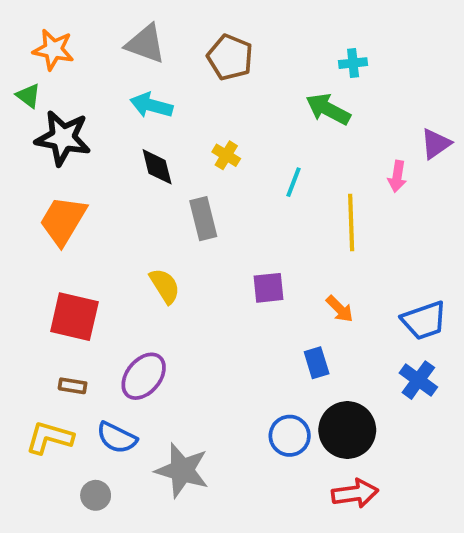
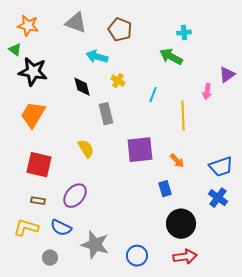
cyan arrow: (151, 105) -> (97, 57), moved
purple square: (269, 288) -> (140, 150), size x1.6
blue circle: (290, 436) -> (137, 256), moved

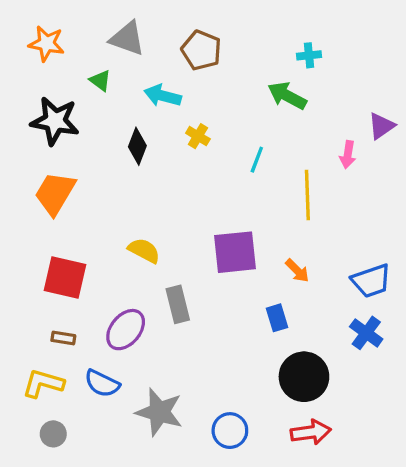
green triangle: (15, 50) -> (100, 81), moved
black diamond: (82, 87) -> (137, 146), turned 35
gray rectangle: (106, 114) -> (178, 304), moved
yellow semicircle: (86, 149) -> (144, 250), turned -30
gray circle: (50, 258) -> (53, 434), moved

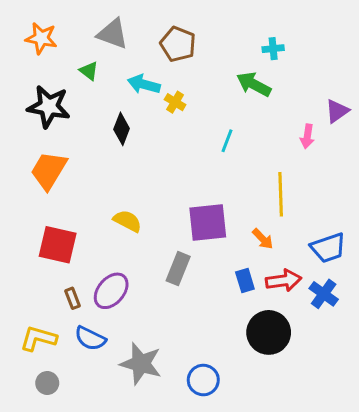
yellow cross: (198, 136) -> (175, 102), moved
yellow line: (307, 195) -> (281, 194), moved
gray rectangle: (178, 304) -> (178, 269), moved, turned 36
brown rectangle: (63, 338) -> (73, 298), moved, turned 60
red arrow: (311, 432) -> (284, 280), moved

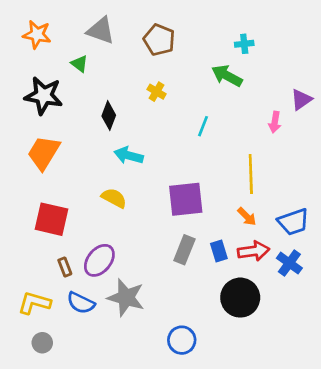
cyan arrow: (144, 84) -> (129, 155), moved
orange arrow: (263, 239) -> (247, 217), moved
gray rectangle: (178, 269) -> (184, 250), moved
gray star: (141, 364) -> (126, 298), moved

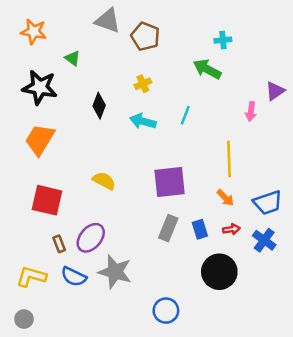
gray triangle: (101, 31) -> (108, 21), moved
yellow cross: (157, 92) -> (143, 84), turned 35
cyan arrow: (129, 155) -> (143, 121), moved
red arrow: (254, 251) -> (231, 229), size x0.6
gray circle: (42, 343) -> (24, 319), moved

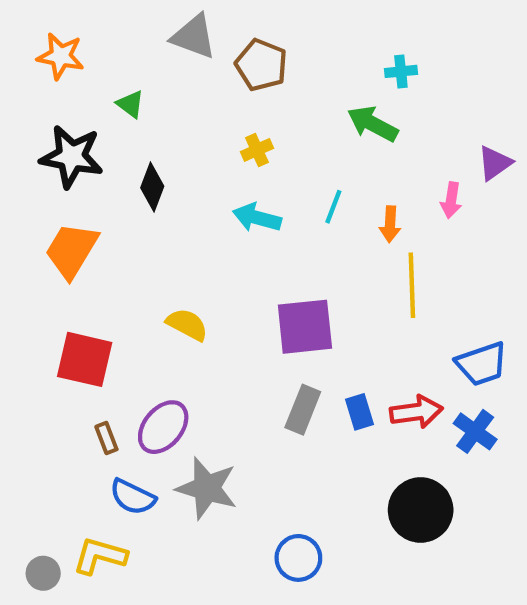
black diamond: (99, 106) -> (152, 187), moved
orange arrow: (225, 198) -> (390, 224), moved, turned 48
red arrow: (231, 229) -> (416, 412), size x1.6
black circle: (219, 272) -> (421, 510), moved
yellow L-shape: (31, 277) -> (100, 556), moved

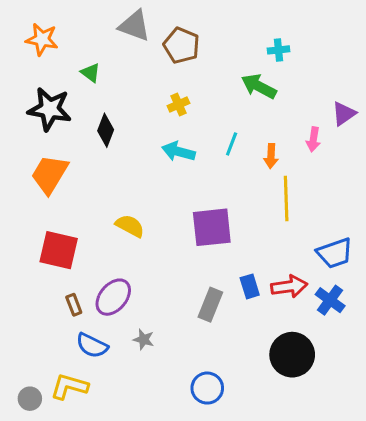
gray rectangle: (303, 410) -> (210, 305), moved
gray star: (207, 488) -> (144, 340), size x0.5

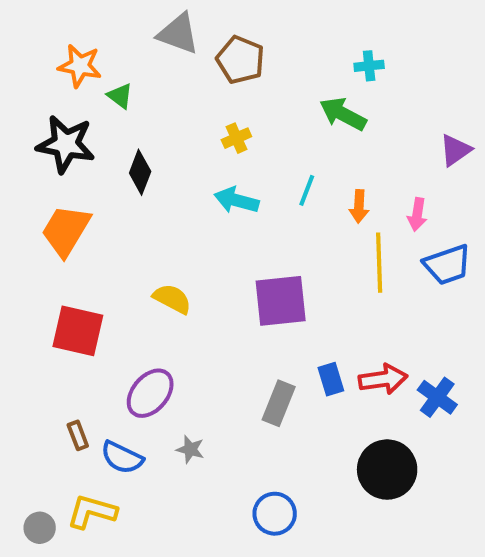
orange star: (42, 39) -> (80, 66), moved
pink arrow: (313, 139) -> (417, 214), moved
blue trapezoid: (335, 253) -> (447, 265), moved
brown rectangle: (74, 305) -> (78, 435), moved

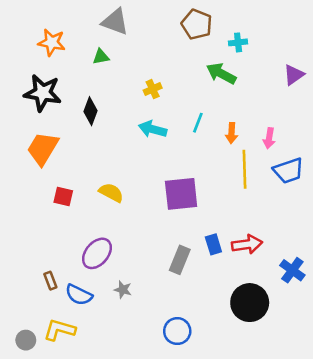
brown pentagon: (240, 60) -> (197, 24), moved
green triangle: (120, 96) -> (101, 57), moved, turned -48
purple triangle: (455, 150) -> (294, 75), moved
red square: (78, 331) -> (63, 196), moved, size x0.6
blue cross: (437, 397) -> (292, 270), moved

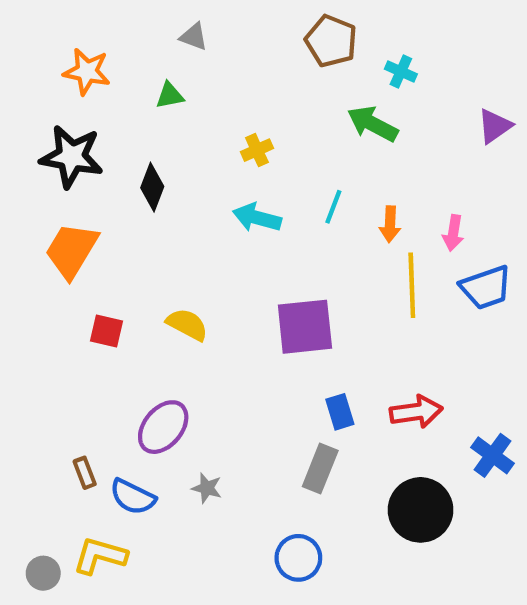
gray triangle: (115, 22) -> (194, 37), size x0.6
cyan cross: (238, 42) -> (401, 72), turned 30
blue rectangle: (213, 244) -> (340, 412), moved
gray rectangle: (180, 260) -> (320, 468), moved

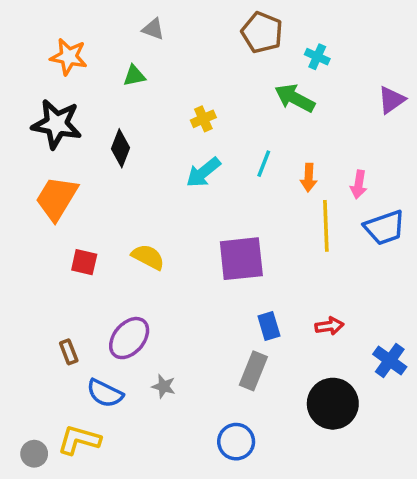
cyan arrow: (257, 218) -> (203, 172), turned -54
red arrow: (416, 412) -> (329, 326), size x0.7
brown rectangle: (85, 473) -> (69, 352), moved

